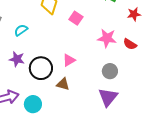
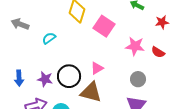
pink square: (76, 18) -> (104, 26), size x1.5
purple star: (17, 59) -> (45, 79), moved
brown triangle: (63, 84) -> (91, 92), size x1.6

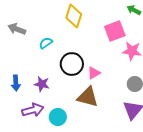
pink square: (104, 26) -> (115, 31), moved, turned 35
black circle: (69, 76) -> (72, 64), moved

